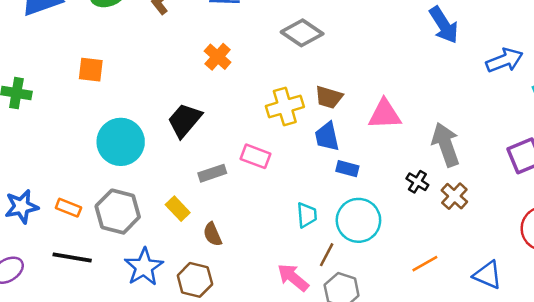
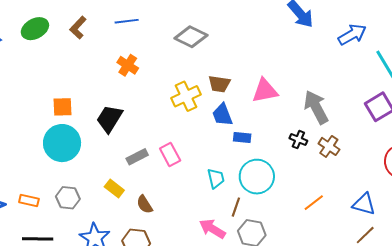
orange square: (91, 70) -> (62, 107), moved
pink rectangle: (255, 156) -> (170, 155), moved, turned 50
gray hexagon: (118, 212) -> (68, 198), size x0.7

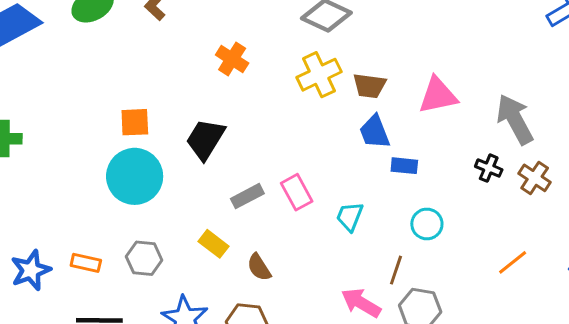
yellow cross: (186, 96) -> (319, 75), moved
cyan circle: (257, 177) -> (427, 224), size x0.6
cyan trapezoid: (216, 178) -> (350, 217), moved, turned -145

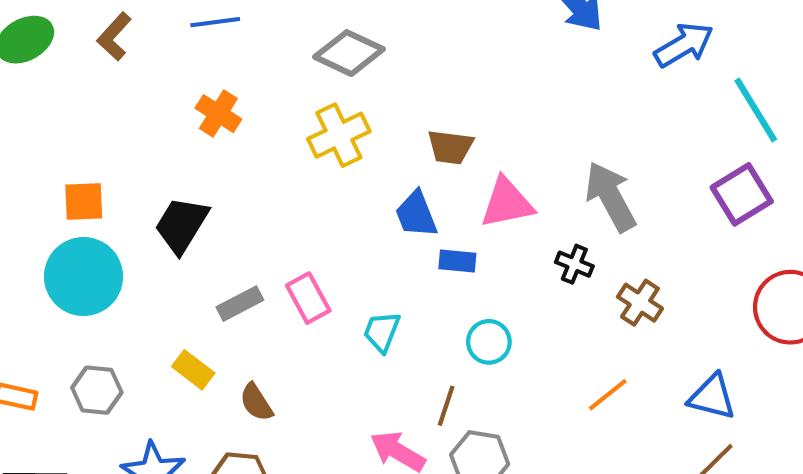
brown trapezoid: (369, 86) -> (450, 147), moved
pink triangle: (438, 95) -> (507, 203), moved
brown cross: (535, 178) -> (640, 303), moved

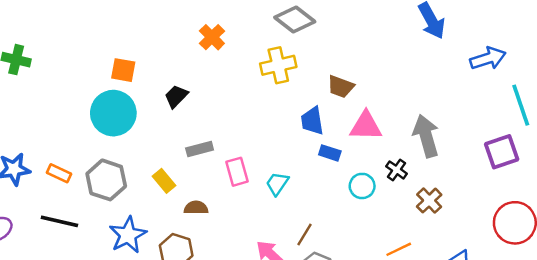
black trapezoid: (181, 225) -> (176, 96), size x0.7
pink rectangle: (308, 298) -> (237, 172), moved
cyan circle: (489, 342) -> (362, 186), moved
gray hexagon: (97, 390) -> (106, 180), size x1.4
brown semicircle: (256, 402) -> (196, 208), turned 110

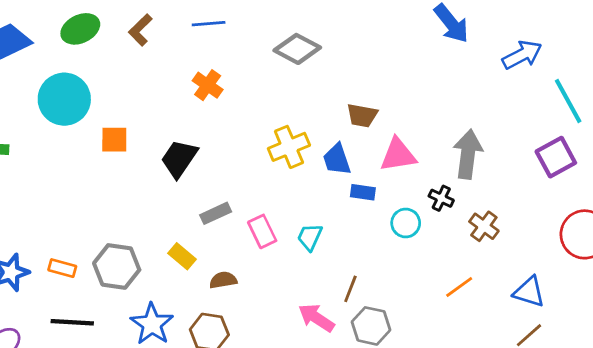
yellow cross: (278, 65) -> (289, 147), moved
black trapezoid: (176, 96) -> (179, 159), size x1.4
cyan circle: (113, 113) -> (64, 99), moved
gray arrow: (426, 136) -> (468, 154), turned 33

